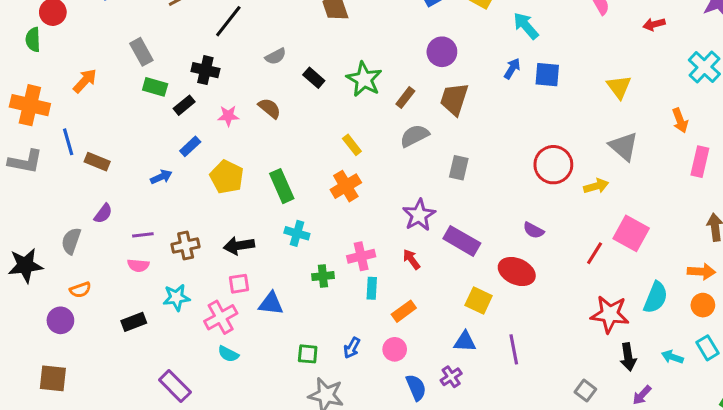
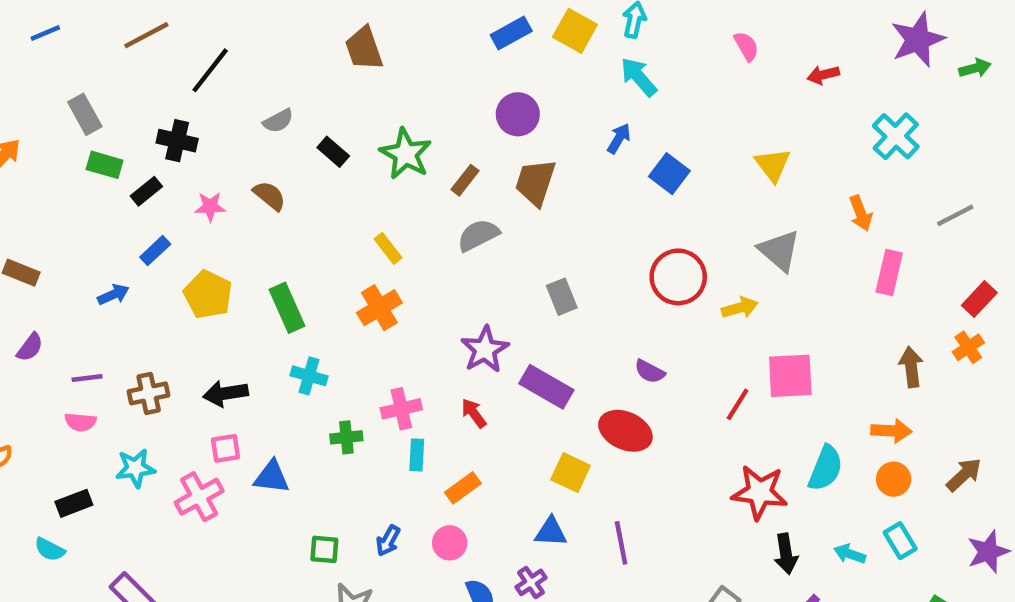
blue square: (547, 75) -> (669, 174), moved, turned 32
gray rectangle: (459, 168) -> (562, 297), moved, turned -35
pink square: (631, 233) -> (790, 376), turned -32
cyan semicircle: (228, 354) -> (50, 549), moved

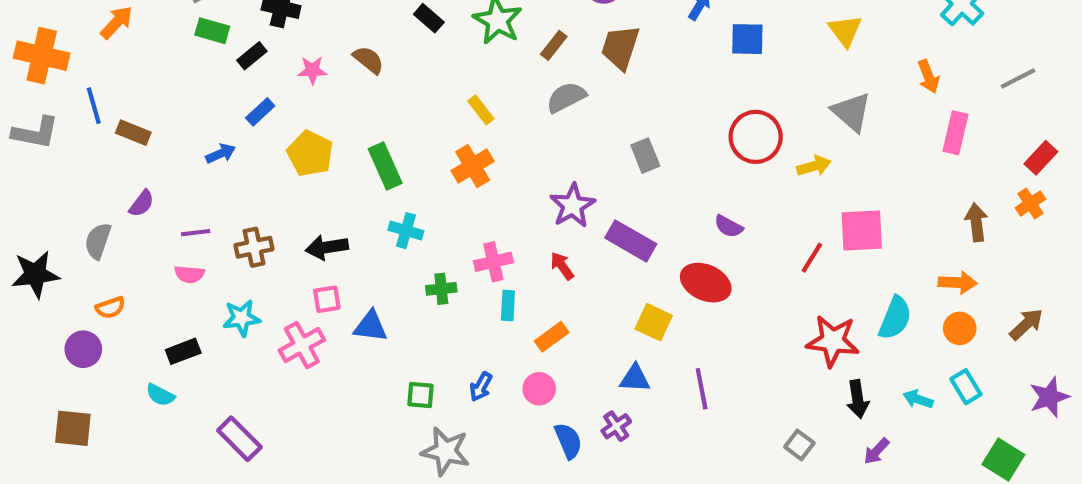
blue square: (669, 174) -> (747, 39), turned -36

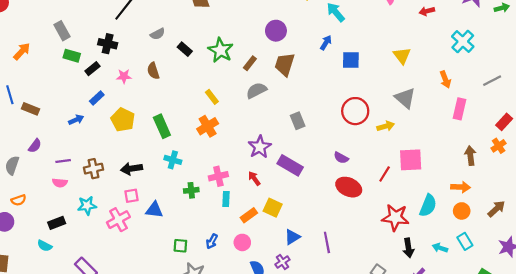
brown semicircle: (368, 60) -> (153, 71), turned -147
red ellipse: (706, 283) -> (349, 187), moved
yellow square: (654, 322) -> (273, 208), moved
blue triangle: (635, 378) -> (292, 237), turned -35

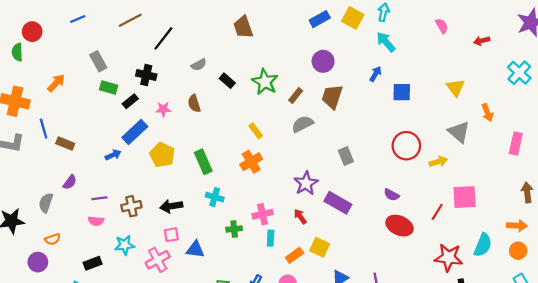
orange arrow: (445, 80) -> (487, 113), moved
blue rectangle: (97, 98) -> (135, 132), size x1.6

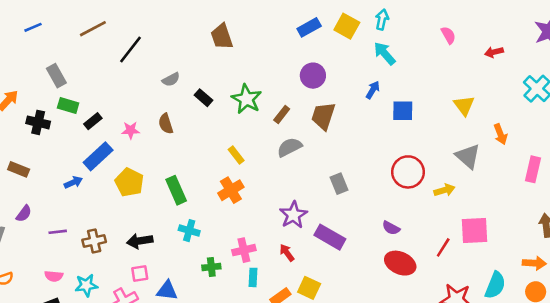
black cross: (146, 75) -> (38, 122), moved
pink semicircle: (96, 221) -> (54, 276), moved

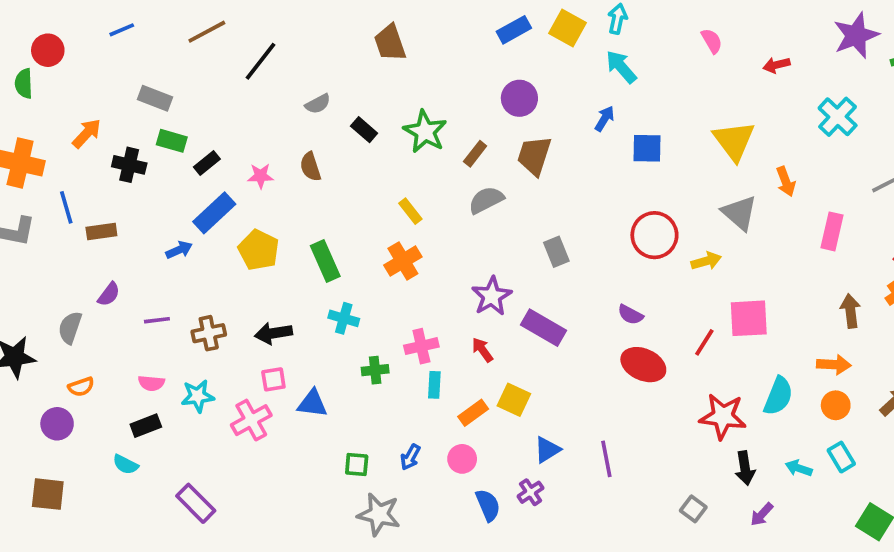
gray rectangle: (56, 76) -> (155, 98), turned -40
yellow triangle: (464, 105) -> (734, 141), size x1.4
brown rectangle: (19, 169) -> (101, 231), turned -30

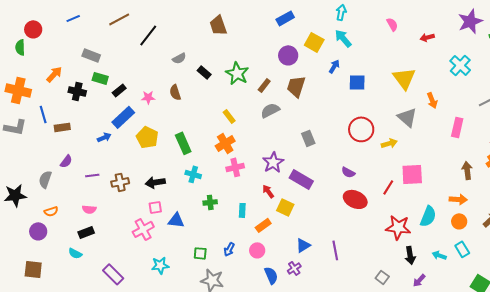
yellow square: (568, 28) -> (314, 42), moved
pink cross: (421, 346) -> (235, 167), moved
cyan star: (198, 396) -> (160, 265), moved
yellow square: (514, 400) -> (285, 207), moved

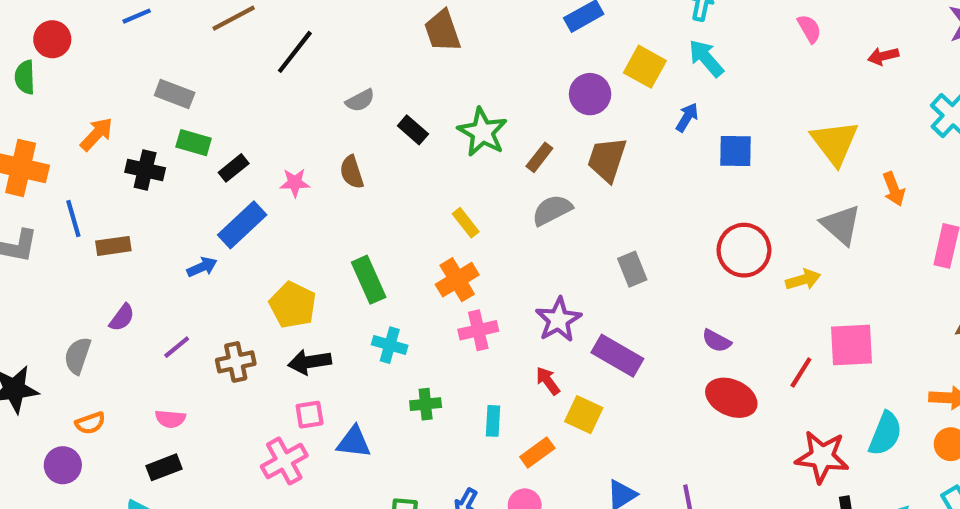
yellow pentagon: (147, 137) -> (293, 305), moved
purple line: (92, 175) -> (177, 347), turned -32

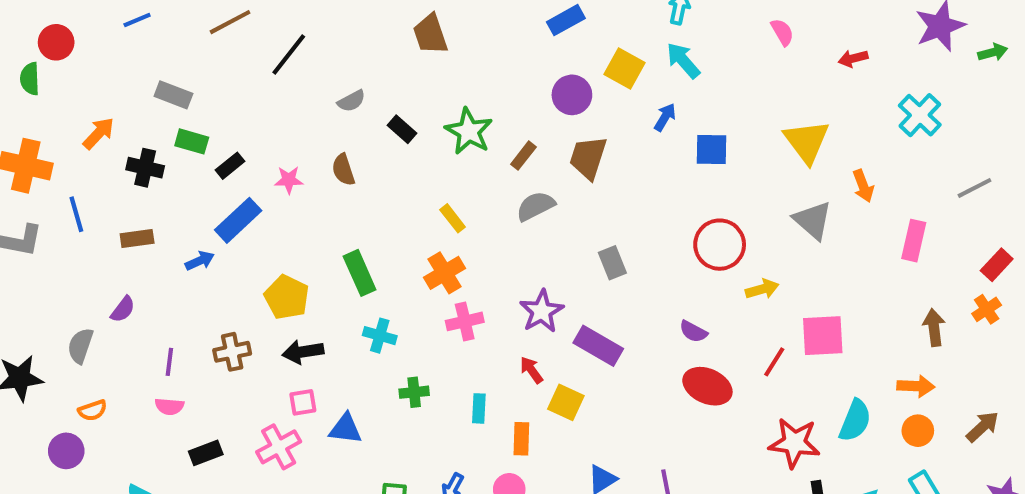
brown rectangle: (113, 246) -> (137, 239), moved
yellow arrow: (803, 280) -> (762, 289), moved
purple line: (177, 347) -> (169, 362), moved, turned -44
orange rectangle: (537, 453) -> (521, 439), turned -52
black rectangle: (164, 467) -> (206, 453), moved

